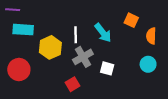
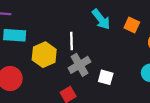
cyan arrow: (103, 33) -> (101, 19), moved

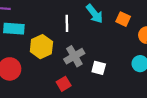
white line: (72, 41) -> (67, 23), moved

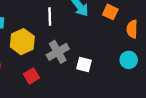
red square: (64, 84) -> (31, 76), moved

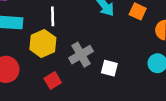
white line: (50, 16) -> (53, 16), moved

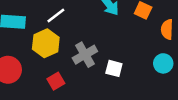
white line: (53, 16) -> (56, 15), turned 54

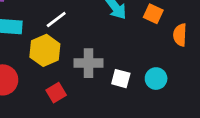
gray cross: (85, 55) -> (89, 63), turned 30
cyan circle: (163, 63) -> (156, 79), moved

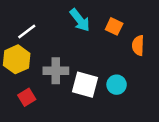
white square: (121, 79) -> (85, 85), size x1.5

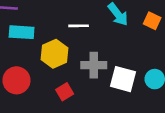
white line: (27, 32) -> (79, 26), moved, turned 36

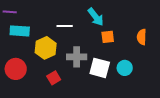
orange square: (152, 21) -> (108, 37), moved, turned -32

